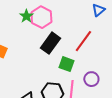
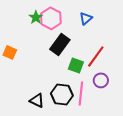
blue triangle: (98, 10) -> (86, 18), moved
red line: (83, 41) -> (96, 56), moved

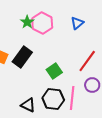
black rectangle: (60, 44) -> (22, 57), moved
green square: (76, 65) -> (54, 71), moved, turned 35

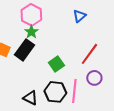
green star: (27, 22) -> (31, 32), moved
pink hexagon: (42, 23) -> (31, 15), moved

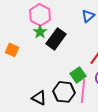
black rectangle: (24, 50) -> (56, 39), moved
green square: (56, 64) -> (78, 75), moved

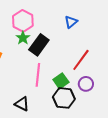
pink line: (83, 91) -> (38, 75), moved
black hexagon: (64, 92) -> (64, 98), moved

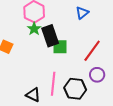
black rectangle: (39, 45) -> (50, 36), turned -55
pink line: (38, 75) -> (53, 84), moved
green square: (61, 81) -> (60, 47), moved, turned 35

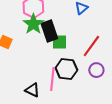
green star: (34, 29) -> (33, 24), size x1.5
black hexagon: (75, 89) -> (66, 69), moved

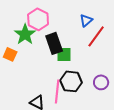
green star: (33, 24) -> (25, 34), moved
red line: (91, 46) -> (96, 36), moved

